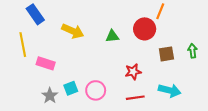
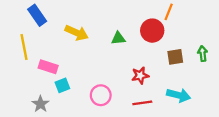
cyan square: (71, 88) -> (62, 85), moved
gray star: (50, 96) -> (40, 104), moved

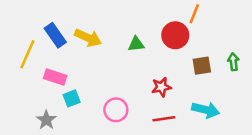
blue rectangle: (37, 15) -> (55, 35), moved
yellow line: (24, 47) -> (27, 54), turned 35

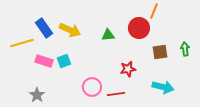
yellow line: (27, 54) -> (22, 43), turned 50
cyan square: (72, 98) -> (64, 61), moved
red line: (164, 119) -> (116, 94), moved

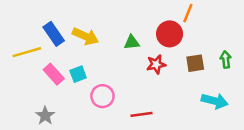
pink rectangle: (44, 61) -> (54, 74), turned 30
red star: (128, 69) -> (156, 64), moved
pink circle: (92, 87) -> (102, 96), moved
cyan arrow: (163, 87) -> (215, 101), moved

